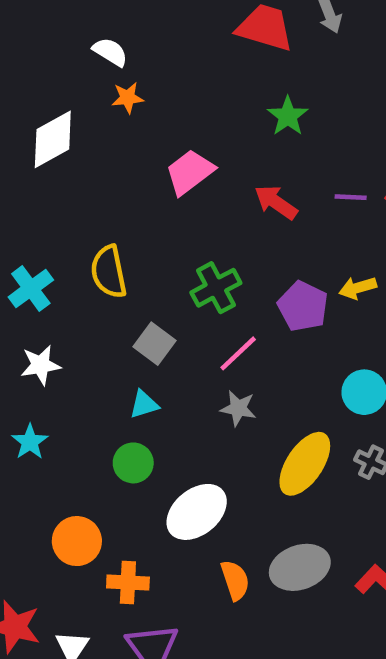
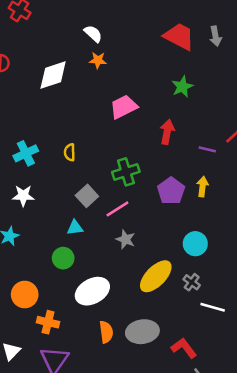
purple line: (351, 197) -> (207, 149), moved
red arrow: (276, 202) -> (167, 132), turned 55
yellow semicircle: (109, 272) -> (70, 152), size x0.6
yellow arrow: (358, 288) -> (203, 187), turned 102
pink line: (238, 353) -> (117, 209), moved

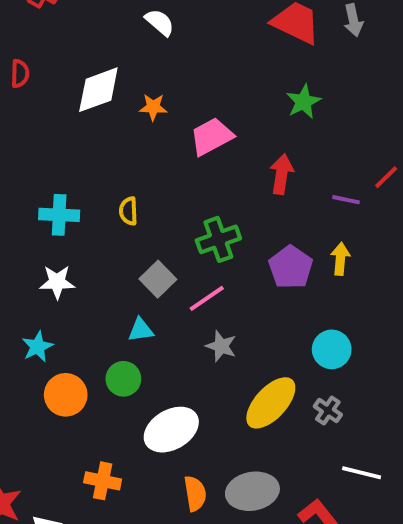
orange star: (98, 60) -> (153, 107), moved
cyan cross: (26, 153) -> (59, 215), turned 30
orange circle: (25, 294) -> (66, 395), moved
white line: (213, 307) -> (362, 473), moved

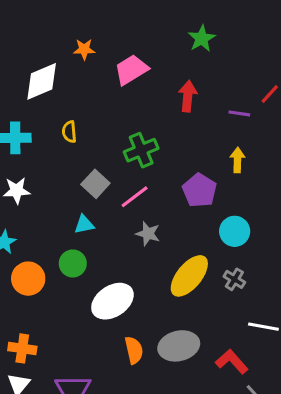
white diamond: (98, 90) -> (42, 81), moved
purple pentagon: (291, 267) -> (199, 190), moved
orange cross: (103, 481) -> (22, 348), moved

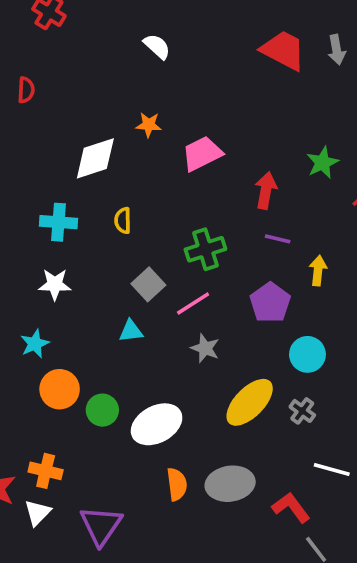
green star: (202, 38) -> (323, 163), moved
purple line: (239, 113) -> (278, 239), moved
green circle: (73, 263) -> (102, 410), moved

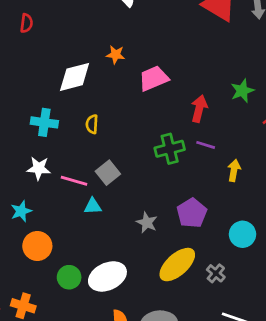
green cross: (205, 249) -> (170, 149), moved
purple pentagon: (270, 303) -> (192, 213), moved
pink line: (193, 304) -> (74, 181), moved, turned 45
cyan circle: (307, 354) -> (242, 234), moved
green circle: (102, 410) -> (69, 277), moved

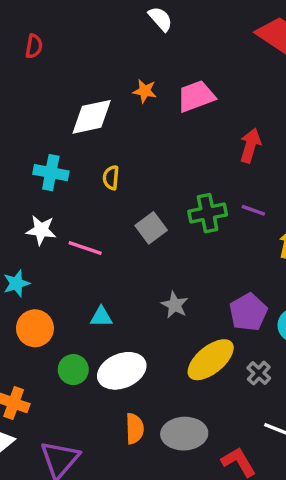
pink trapezoid: (154, 78) -> (196, 96), moved
red arrow: (199, 109) -> (250, 145), moved
gray square: (108, 173) -> (151, 228), moved
cyan triangle: (93, 206) -> (101, 317), moved
purple pentagon: (192, 213) -> (248, 312), moved

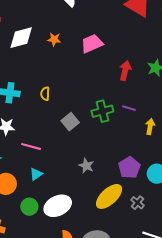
orange star: (145, 91) -> (54, 39), moved
white diamond: (92, 117) -> (21, 38), moved
pink line: (85, 248) -> (31, 146), moved
cyan triangle: (101, 317) -> (36, 174), moved, turned -32

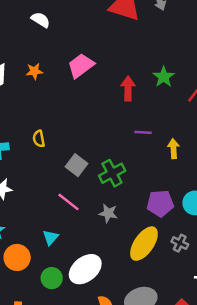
green cross: (102, 111) -> (112, 173), moved
pink line: (31, 146) -> (69, 202), moved, turned 36
purple pentagon: (129, 168) -> (160, 203), turned -30

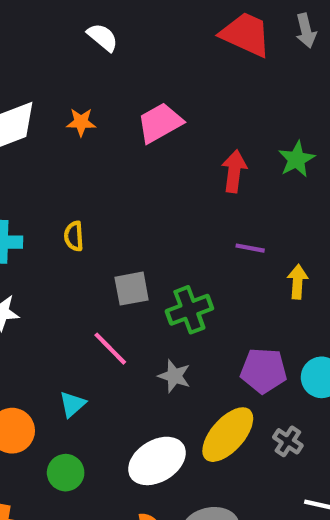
gray square: (77, 165) -> (132, 289), turned 35
white ellipse: (85, 269) -> (157, 461), moved

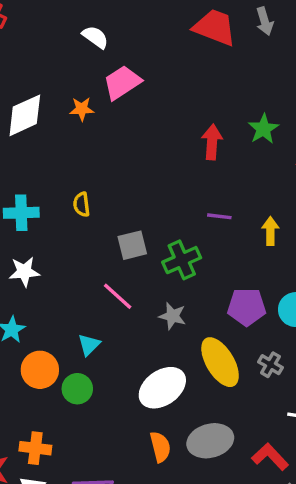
pink trapezoid: (160, 123) -> (122, 82), moved
purple line: (250, 248) -> (219, 216), moved
yellow ellipse: (228, 435) -> (220, 362), turned -69
green circle: (66, 473) -> (77, 389), moved

